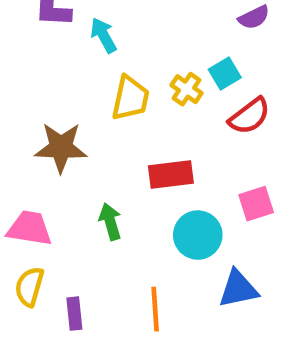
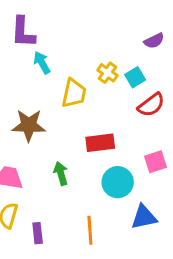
cyan arrow: (104, 35) -> (42, 63), moved
yellow cross: (187, 89) -> (107, 73), moved

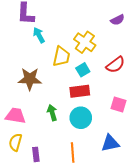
yellow cross: (107, 73) -> (85, 42), size x1.5
cyan square: (135, 77) -> (83, 70), moved
pink square: (156, 162) -> (118, 104), turned 35
cyan circle: (118, 182) -> (81, 118), moved

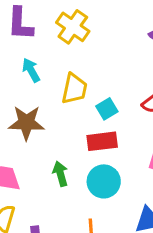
cyan arrow: (39, 35) -> (31, 70), moved
yellow cross: (85, 42) -> (73, 27), moved

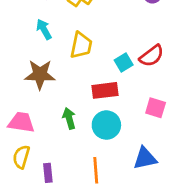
cyan square: (107, 109) -> (124, 63), moved

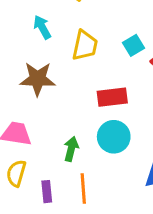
cyan square: (124, 63) -> (134, 45), moved
green arrow: (69, 118) -> (71, 149), moved, turned 30
orange line: (96, 170) -> (83, 189), moved

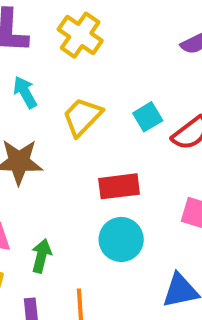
yellow trapezoid: (85, 45) -> (82, 117), turned -148
green arrow: (71, 149) -> (41, 256), moved

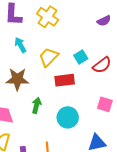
red rectangle: (119, 186) -> (65, 80), moved
green arrow: (41, 256) -> (36, 105), moved

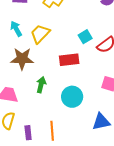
cyan arrow: (20, 45) -> (16, 29), moved
yellow trapezoid: (49, 57) -> (40, 34), moved

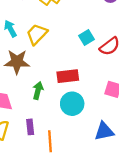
red rectangle: (69, 60) -> (68, 76), moved
purple rectangle: (28, 133) -> (30, 127), moved

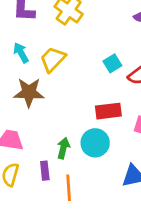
red rectangle: (68, 76) -> (108, 111), moved
green arrow: (38, 90) -> (63, 148), moved

